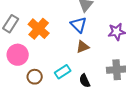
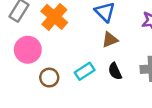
black semicircle: (85, 81) -> (115, 71), moved

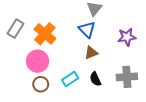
pink circle: (28, 50) -> (38, 61), moved

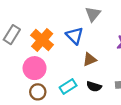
blue triangle: (87, 30) -> (75, 36), moved
black semicircle: (95, 79) -> (94, 86), turned -48

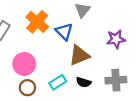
orange cross: (42, 40) -> (37, 22), moved
brown triangle: (90, 59) -> (79, 55), size x1.5

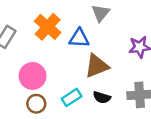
blue triangle: (64, 32) -> (79, 38), turned -42

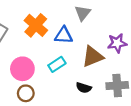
brown triangle: (97, 66) -> (93, 57), moved
cyan rectangle: (72, 97) -> (57, 64), moved

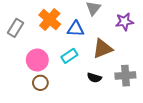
purple star: (117, 43) -> (124, 22), moved

